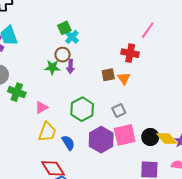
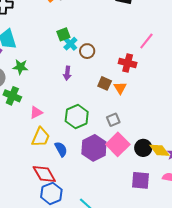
brown circle: (63, 55) -> (87, 51), moved
green star: (52, 67) -> (20, 67), moved
brown square: (108, 75) -> (105, 83), turned 32
pink square: (125, 135) -> (118, 144), turned -35

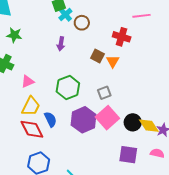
pink line: (146, 41) -> (142, 16), turned 42
red diamond: (44, 174) -> (32, 129), moved

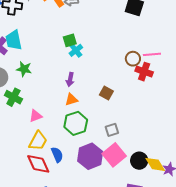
brown circle: (82, 23) -> (133, 59), moved
red cross: (122, 37) -> (144, 72), moved
orange triangle: (113, 61) -> (71, 99), moved, turned 40

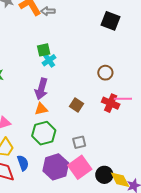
pink line: (152, 54) -> (123, 99), moved
red cross: (144, 72) -> (111, 103), moved
purple arrow: (70, 79) -> (41, 89), size x1.5

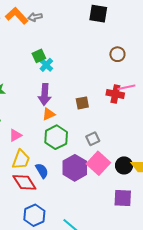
brown circle: (105, 73) -> (117, 54), moved
brown square: (76, 105) -> (82, 103), turned -32

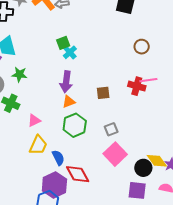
black circle: (124, 165) -> (143, 168), moved
purple hexagon: (75, 168) -> (54, 185), moved
red diamond: (24, 182) -> (78, 174), moved

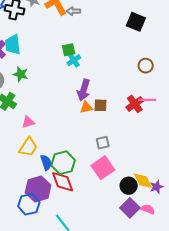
purple arrow: (66, 82) -> (84, 90), moved
red cross: (137, 86) -> (135, 104), turned 30
orange triangle: (69, 102) -> (86, 107), moved
green hexagon: (75, 125) -> (63, 163), moved
purple square: (137, 190) -> (130, 208), moved, turned 30

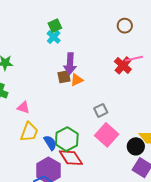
green square: (69, 50) -> (55, 26), moved
brown square: (101, 105) -> (64, 77), moved
pink triangle: (28, 122) -> (23, 108), turned 48

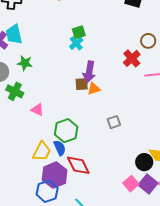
red cross: (123, 65) -> (132, 58), moved
yellow trapezoid: (29, 132) -> (42, 151), moved
pink square: (107, 135) -> (131, 184), moved, size x0.7
green hexagon: (67, 139) -> (66, 131), moved

